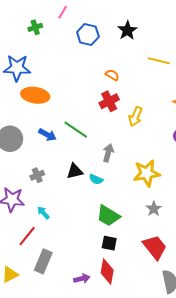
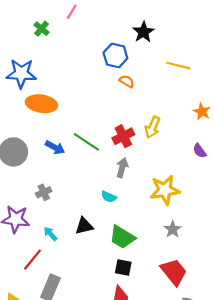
green cross: (35, 27) -> (41, 29), turned -32
blue hexagon: (88, 34) -> (115, 56), moved
red cross: (109, 101) -> (123, 136), moved
black triangle: (75, 171) -> (84, 226), moved

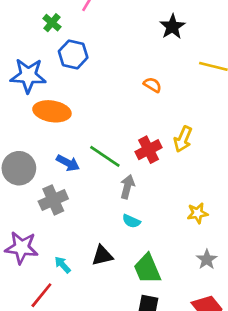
blue hexagon: (115, 56) -> (73, 54), moved
gray arrow: (122, 168) -> (127, 187), moved
yellow star: (165, 190) -> (197, 213), size x0.6
gray cross: (44, 192) -> (53, 200), moved, size x1.5
green trapezoid: (122, 237) -> (147, 269), turned 36

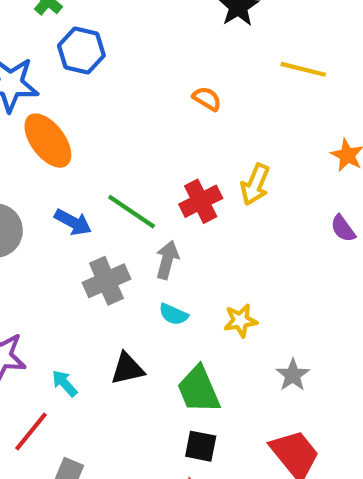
orange ellipse: (52, 111) -> (48, 141), turned 44
gray cross: (53, 200) -> (106, 281), moved
yellow star: (197, 213) -> (240, 321), moved

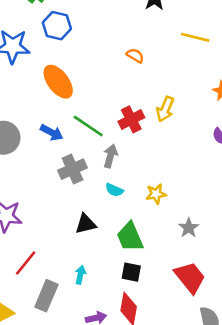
orange ellipse: (48, 141) -> (58, 82), moved
cyan arrow: (65, 383) -> (80, 275), moved, turned 54

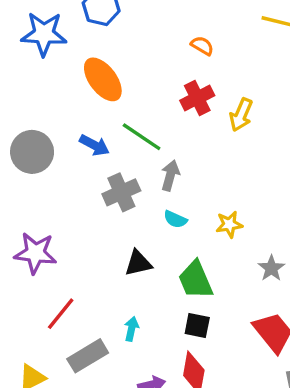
red cross: (131, 119) -> (197, 98), moved
gray rectangle: (46, 296) -> (88, 356), turned 36

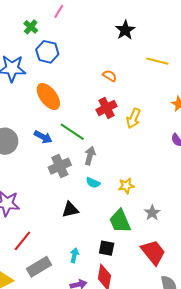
green trapezoid: (196, 280) -> (120, 221), moved
cyan arrow: (131, 329) -> (74, 255), moved

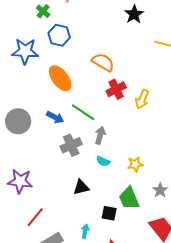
orange semicircle: (110, 76) -> (103, 62), moved, size x1.6
black square: (107, 248) -> (109, 213), moved

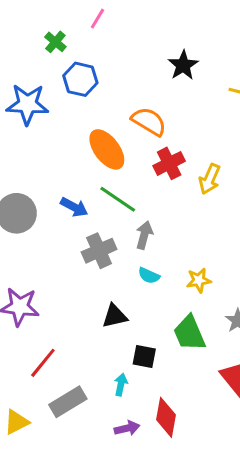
black star: (134, 14) -> (183, 65), moved
orange ellipse: (60, 78) -> (107, 149), moved
black square: (109, 213) -> (144, 357), moved

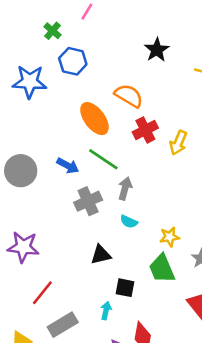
yellow star: (199, 280) -> (170, 237), moved

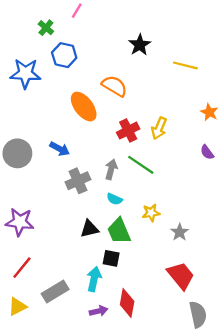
red cross: (145, 130) -> (128, 131), moved
green line: (103, 159) -> (141, 165), moved
green trapezoid: (162, 269) -> (119, 231), moved
red line: (42, 293) -> (22, 268), moved
cyan arrow: (106, 311) -> (94, 279), size x1.5

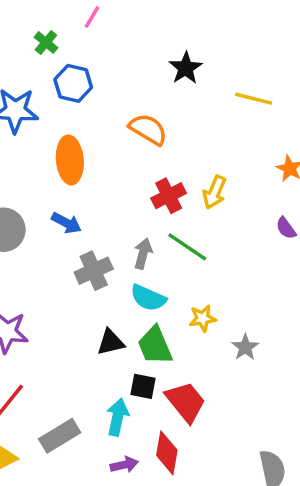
orange ellipse: (84, 107) -> (70, 160), moved, turned 32
cyan semicircle: (114, 199) -> (148, 298), size x1.5
red trapezoid: (181, 276) -> (186, 402), moved

